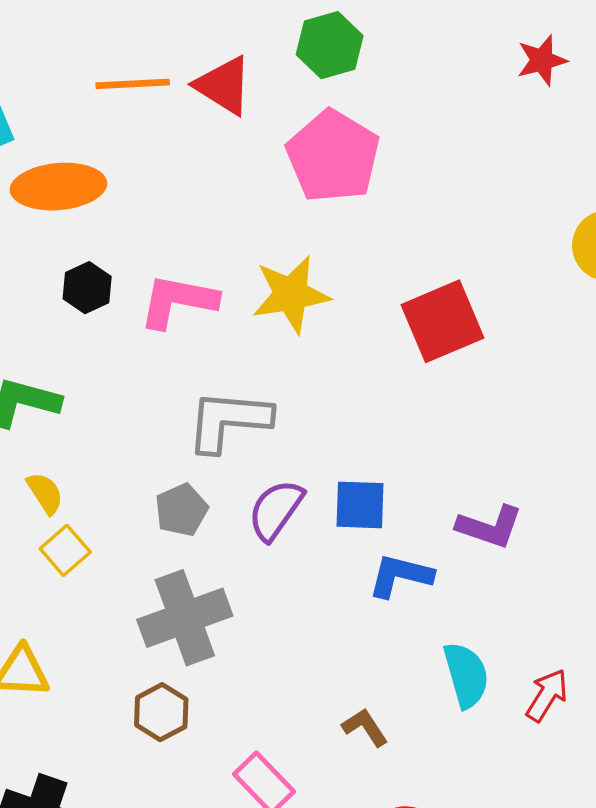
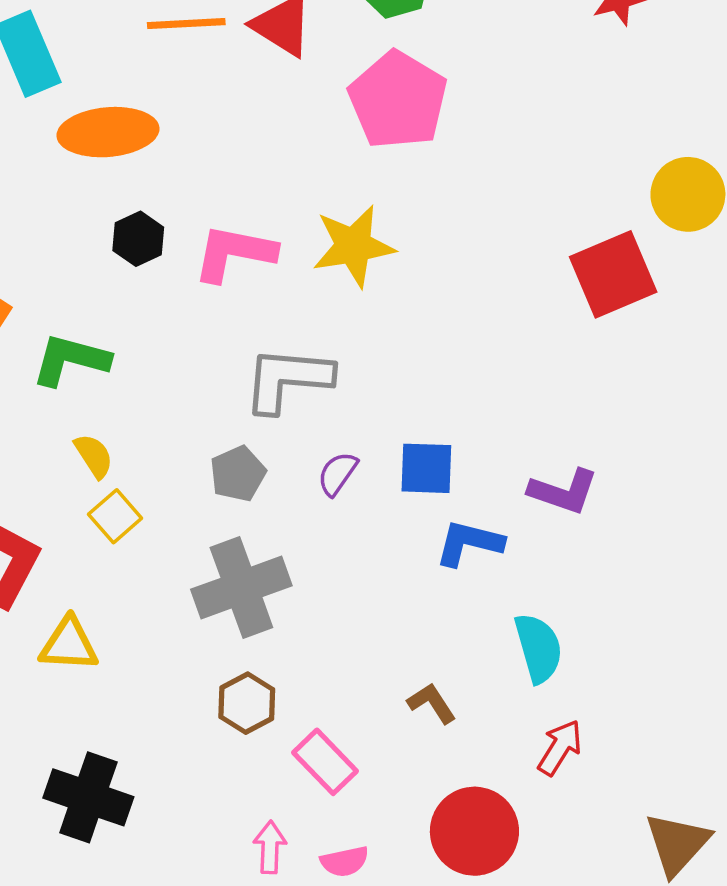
red square: (442, 321) -> (613, 274), moved
purple semicircle: (276, 510) -> (337, 474), size x0.7
red arrow: (547, 695) -> (560, 748), moved
brown hexagon: (161, 712) -> (247, 703), moved

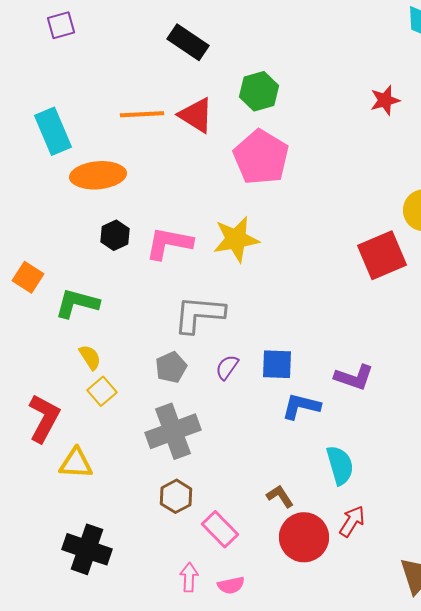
red circle: (474, 831) -> (304, 537), moved

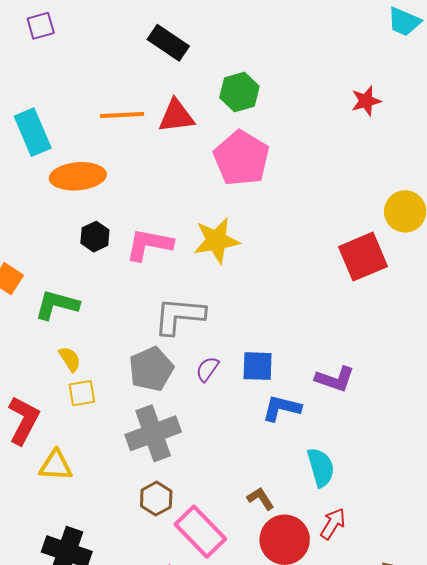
red triangle: (196, 115) -> (176, 116), turned -39
gray pentagon: (171, 367) -> (151, 369), size x1.4
yellow square: (102, 391) -> (82, 393), turned 32
pink rectangle: (220, 529) -> (200, 532), size x1.4

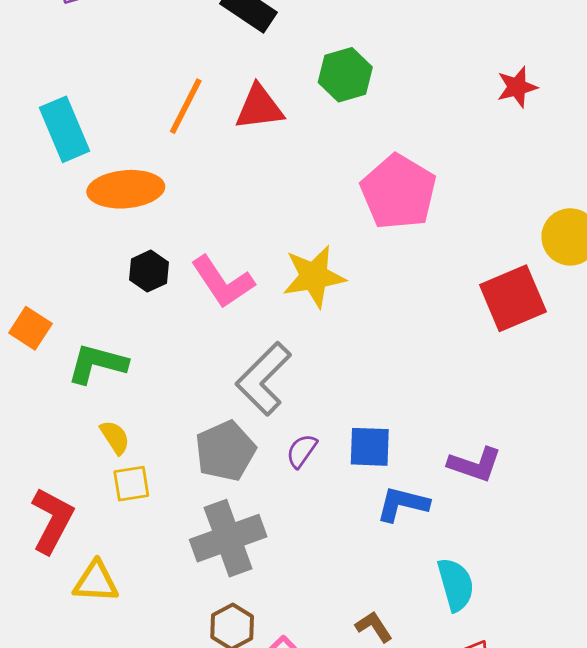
orange line: (122, 115) -> (186, 106), turned -60
pink pentagon: (241, 158) -> (398, 192), moved
pink L-shape: (149, 245) -> (223, 282), turned -135
gray L-shape: (179, 316) -> (263, 379), turned -50

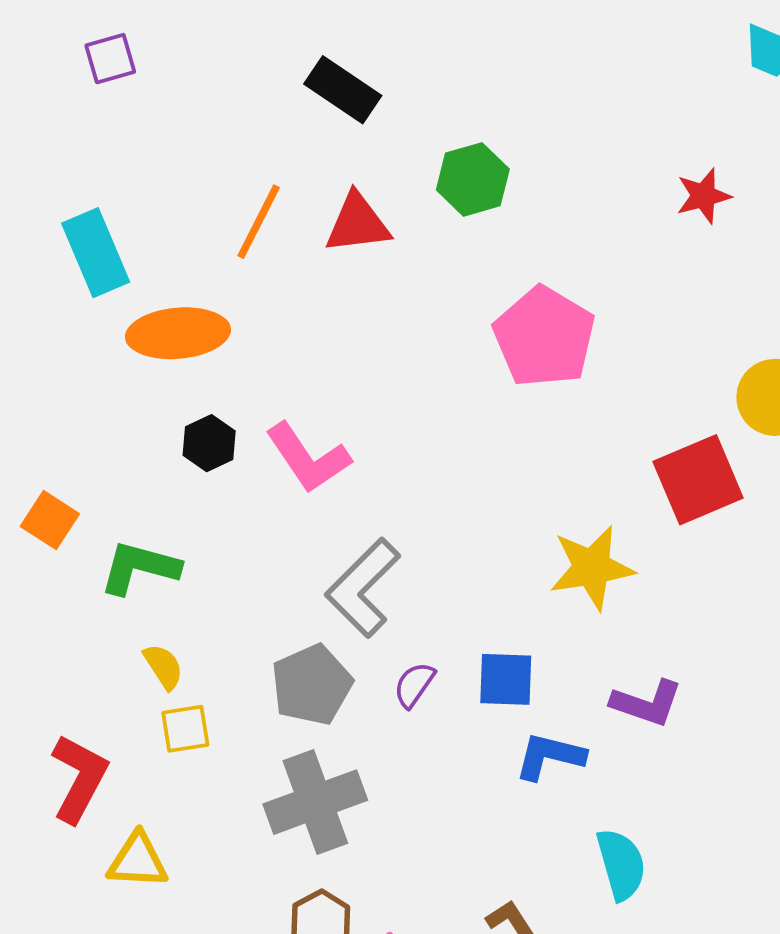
yellow star: (314, 276) -> (592, 568), moved

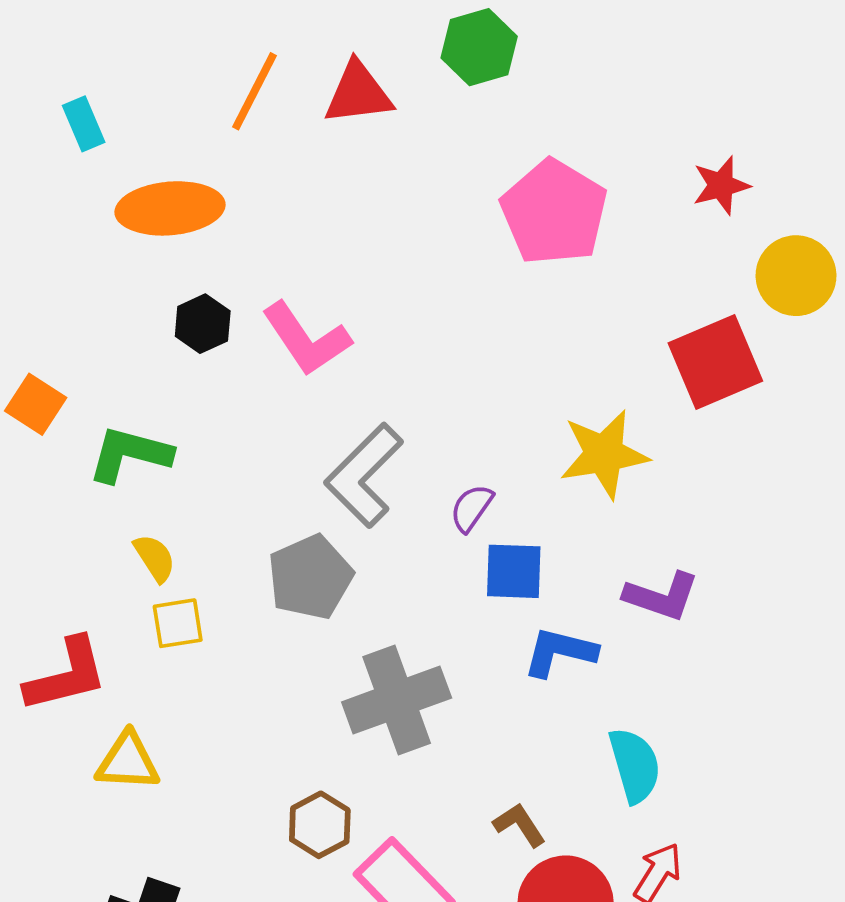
red star: (704, 196) -> (721, 185), moved
cyan rectangle: (96, 253) -> (84, 124), size x0.6
purple semicircle: (414, 685) -> (471, 508), moved
red L-shape: (79, 778) -> (66, 675), turned 48
gray cross: (315, 802) -> (397, 700), moved

